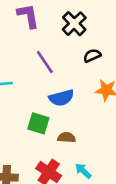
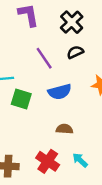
black semicircle: (92, 56) -> (75, 52), moved
green square: (38, 123) -> (21, 99), moved

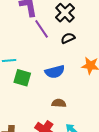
purple line: (44, 58) -> (42, 29), moved

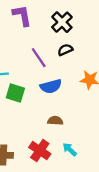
purple line: (42, 29) -> (39, 58), moved

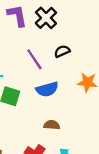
black cross: (62, 22) -> (46, 18), moved

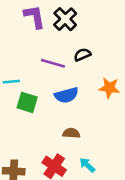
purple line: (34, 59) -> (53, 63), turned -40

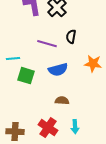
black semicircle: (82, 55) -> (71, 37), turned -56
cyan arrow: (87, 165) -> (75, 127), turned -136

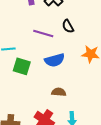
black semicircle: (71, 37) -> (68, 26), turned -40

